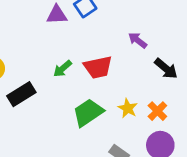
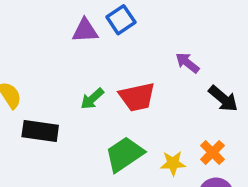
black rectangle: (21, 94) -> (40, 131), turned 40
yellow star: (128, 108) -> (173, 163), moved, turned -30

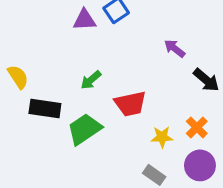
red trapezoid: (137, 97) -> (130, 104), moved
green trapezoid: (125, 154) -> (84, 129), moved

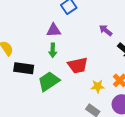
purple triangle: (84, 20) -> (54, 30), moved
green arrow: (91, 80) -> (53, 50), turned -48

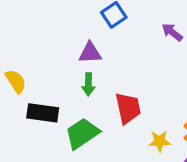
purple arrow: (106, 30) -> (172, 32), moved
red trapezoid: (78, 65) -> (128, 108), turned -90

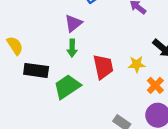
purple triangle: (90, 53) -> (73, 23), turned -36
yellow star: (160, 141) -> (137, 64), moved

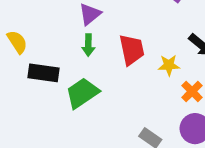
red trapezoid: (103, 67) -> (132, 50), moved

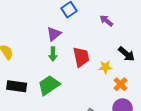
black rectangle: (43, 73) -> (17, 86), moved

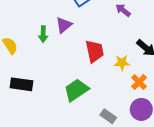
green arrow: (53, 54) -> (43, 34), moved
green trapezoid: (49, 85) -> (76, 90), moved

